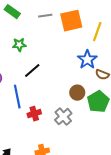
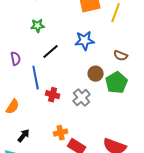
blue star: (87, 60) -> (85, 41), moved, turned 30
red cross: (34, 114) -> (53, 95), turned 32

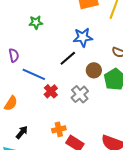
black line: (51, 52) -> (68, 58), moved
blue line: (36, 78) -> (34, 74), turned -55
red cross: (53, 95) -> (51, 91), turned 32

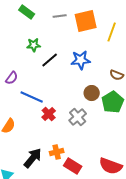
purple semicircle: (14, 55) -> (12, 78), turned 48
black line: (68, 58) -> (50, 60), moved
black arrow: (22, 132) -> (33, 158), moved, size x1.5

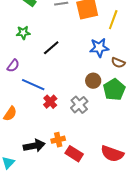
green star: (34, 45) -> (23, 33), moved
blue star: (81, 60) -> (99, 48), moved
black arrow: (33, 158) -> (34, 146), turned 40

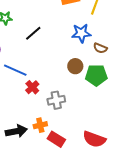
green pentagon: (114, 90) -> (96, 75), turned 30
gray cross: (79, 105) -> (56, 100), moved, turned 30

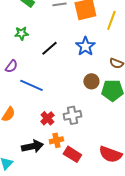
blue star: (81, 33) -> (85, 46), moved, turned -30
red cross: (32, 87) -> (47, 118), moved

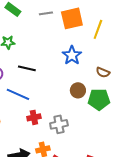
black line: (49, 48) -> (27, 68), moved, turned 54
red cross: (47, 118) -> (34, 117), moved, turned 32

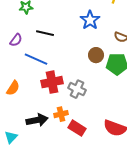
red cross: (34, 117) -> (52, 82), size x1.5
gray cross: (59, 124) -> (77, 89), turned 36

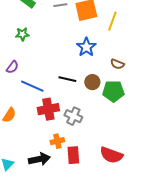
black line: (45, 33) -> (67, 79), moved
black arrow: (37, 120) -> (39, 159), moved
red rectangle: (77, 128) -> (73, 155), turned 54

